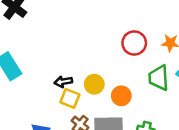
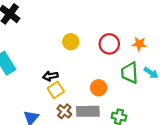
yellow circle: (94, 84) -> (71, 42), moved
yellow square: (70, 98) -> (56, 90), turned 35

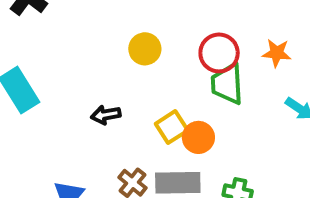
green trapezoid: (130, 73) -> (227, 84), moved
yellow square: (56, 90) -> (172, 127), moved

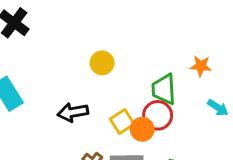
red circle: (219, 53) -> (158, 115), moved
black arrow: (106, 115) -> (73, 112), size x1.4

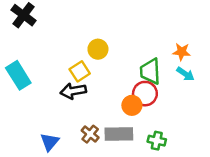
cyan arrow: (218, 108) -> (185, 74), moved
yellow square: (122, 122) -> (80, 71), moved

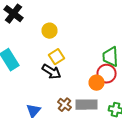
yellow circle: (98, 49) -> (50, 31), moved
black arrow: (73, 91) -> (52, 72), turned -138

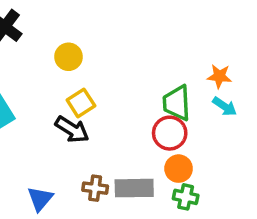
orange circle: (96, 83) -> (179, 169), moved
brown cross: (64, 105) -> (95, 188), turned -32

